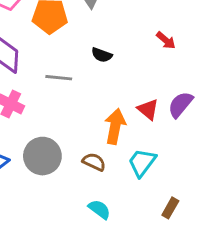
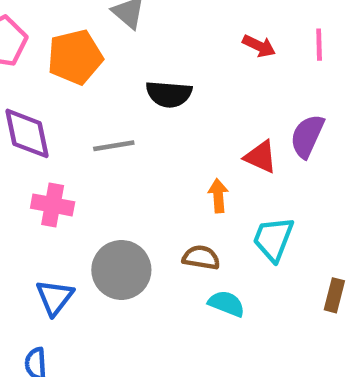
black semicircle: (102, 55) -> (169, 94), size x1.4
orange arrow: (115, 126) -> (218, 196), size x0.6
cyan semicircle: (99, 209) -> (226, 304), moved

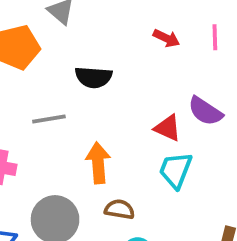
purple semicircle: (307, 136) -> (205, 111), turned -81
orange arrow: (218, 196) -> (98, 163), moved, size x1.5
cyan trapezoid: (273, 239) -> (176, 170), moved

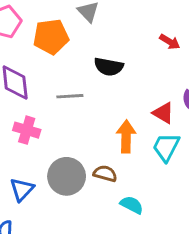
orange arrow: (98, 163) -> (126, 137), moved
brown semicircle: (120, 209) -> (105, 174), moved

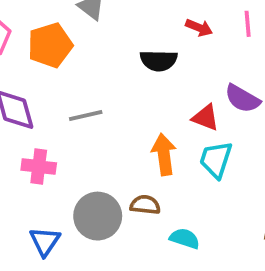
black semicircle: (109, 67) -> (159, 60), moved

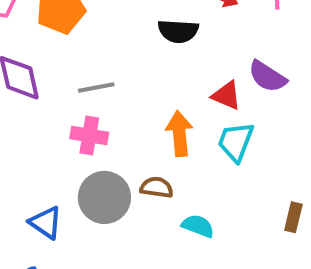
pink cross: (39, 166) -> (89, 135), moved
blue triangle: (45, 241) -> (46, 222), turned -32

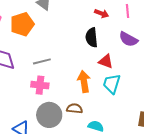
black semicircle: (178, 31) -> (92, 38), moved, turned 84
purple semicircle: (267, 77) -> (128, 39), moved

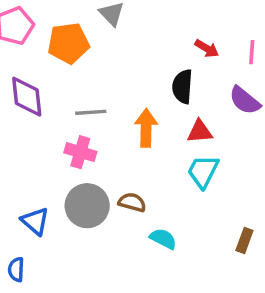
red triangle: (106, 61) -> (200, 132), turned -35
orange arrow: (84, 81) -> (146, 128), moved

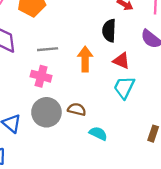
red triangle: (200, 132) -> (121, 61), turned 30

